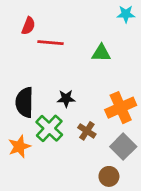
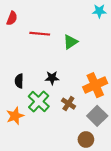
red semicircle: (28, 26) -> (12, 18), moved
green triangle: (101, 53) -> (71, 42), moved, turned -35
black semicircle: (25, 102) -> (19, 81), size x0.6

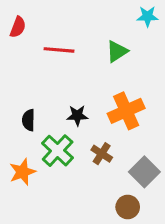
green triangle: (71, 42) -> (117, 51), moved
orange cross: (95, 85) -> (126, 111), moved

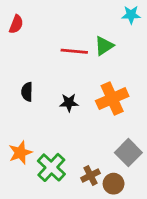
red line: (59, 50) -> (74, 51), moved
black semicircle: (29, 120) -> (27, 92), moved
green cross: (58, 151) -> (51, 167), moved
brown cross: (102, 154) -> (91, 176), moved, turned 30

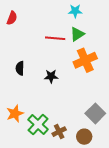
cyan star: (131, 15) -> (75, 11), moved
orange cross: (112, 99) -> (85, 60), moved
brown cross: (91, 176) -> (59, 132), moved

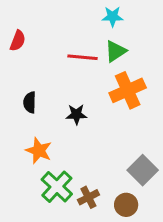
red semicircle: (12, 18) -> (18, 41), moved
orange star: (15, 113) -> (39, 151), moved, turned -30

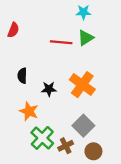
orange cross: (128, 90) -> (82, 85), moved, turned -30
black star: (76, 114) -> (49, 89), moved
gray square: (143, 170) -> (83, 126), moved

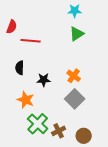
red line: (61, 42) -> (31, 41), moved
orange cross: (82, 85) -> (74, 76), size x0.6
gray square: (83, 126) -> (75, 99), moved

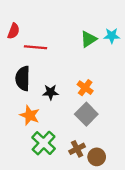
cyan star: (75, 11) -> (112, 36), moved
black semicircle: (20, 68) -> (23, 78), size x1.5
brown cross: (59, 131) -> (77, 149), moved

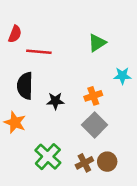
cyan star: (112, 36) -> (122, 76), moved
orange cross: (85, 88) -> (93, 96), turned 35
orange star: (30, 115) -> (15, 122), moved
brown circle: (97, 157) -> (107, 162), moved

